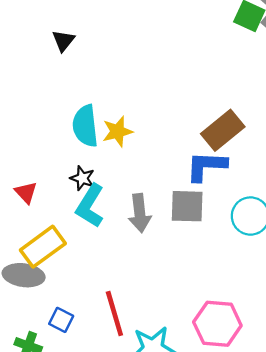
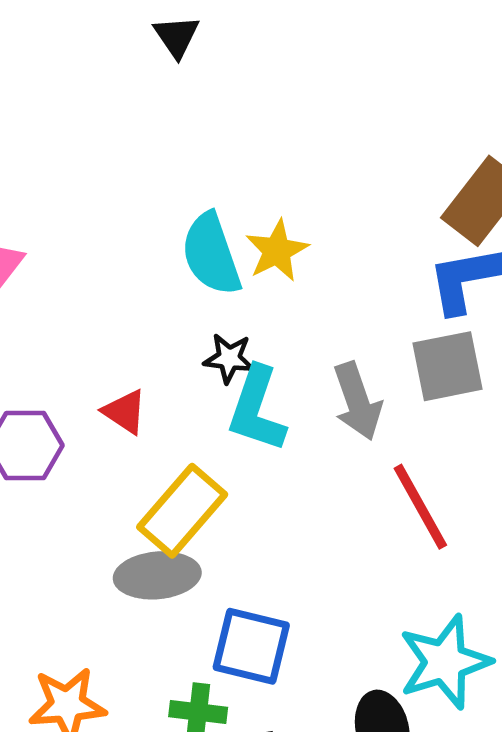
black triangle: (63, 41) -> (177, 36), moved
red line: (114, 313) -> (420, 507), moved
blue square: (61, 320) -> (251, 646), size x1.6

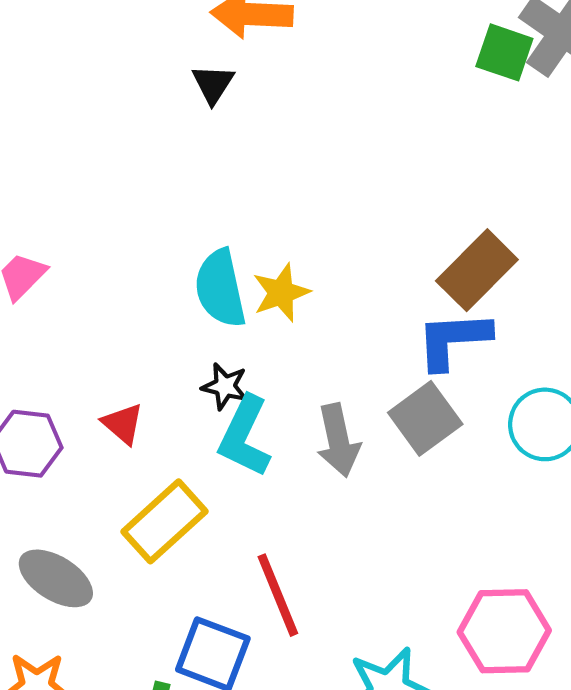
gray square: (448, 366) -> (425, 418), turned -32
red line: (420, 507) -> (278, 595), moved
gray ellipse: (157, 575) -> (56, 578), moved, turned 30

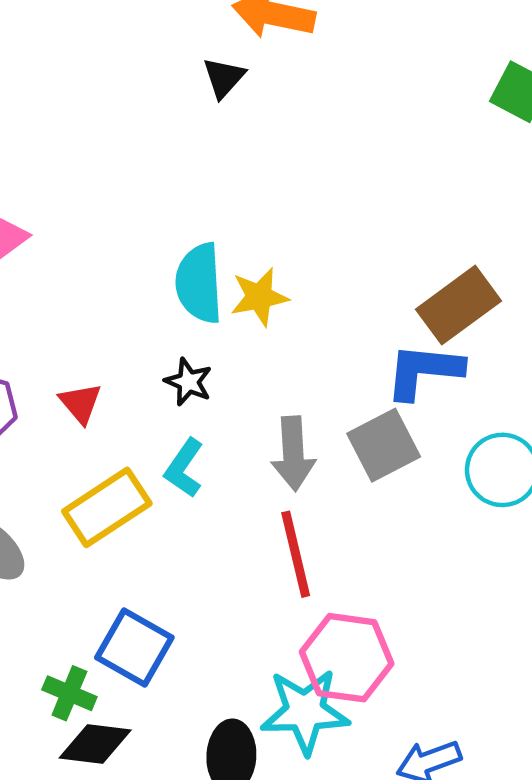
cyan L-shape: (245, 436) -> (184, 468), moved, size x0.7
red line: (278, 595) -> (296, 554), moved
pink hexagon: (504, 631) -> (347, 658), moved

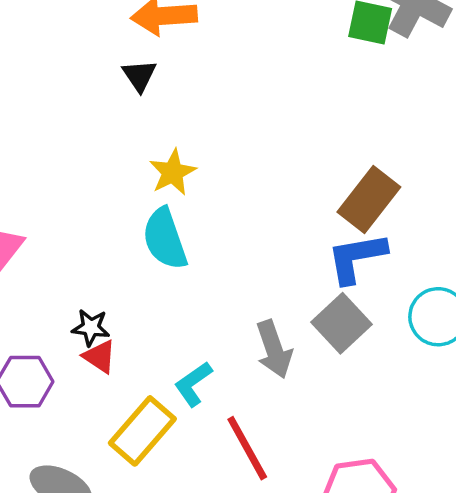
yellow star: (259, 297) -> (173, 172), moved
black star: (188, 382) -> (91, 328), moved
cyan L-shape: (184, 468) -> (193, 384), turned 36
red line: (296, 554) -> (247, 448), moved

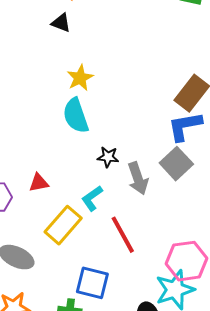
black triangle: (139, 76) -> (61, 23), turned -35
black star: (91, 328) -> (108, 157), moved
red triangle: (100, 357) -> (39, 183), turned -45

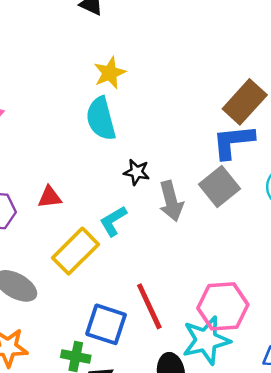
red line: (123, 235) -> (149, 306), moved

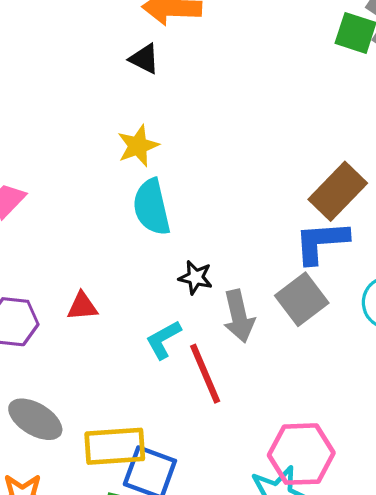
yellow star: (110, 73) -> (138, 146), moved
yellow rectangle: (75, 251) -> (115, 446), moved, turned 39
red line: (149, 306) -> (205, 374), moved

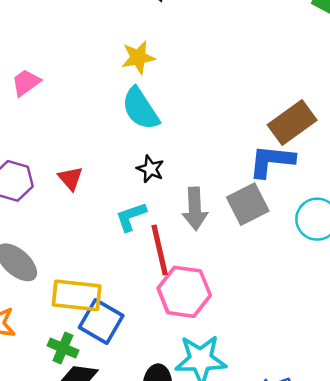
cyan semicircle: (152, 207) -> (140, 109), turned -30
black star: (196, 277) -> (150, 169), moved
red triangle: (82, 306) -> (71, 178), turned 44
pink hexagon: (301, 454) -> (184, 292), moved

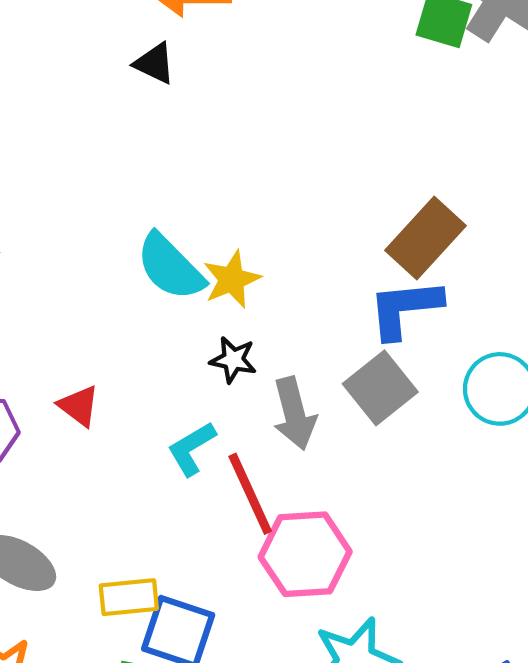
yellow star: (138, 57) -> (232, 279), moved
black star: (150, 169) -> (233, 360), moved
yellow rectangle: (77, 295) -> (129, 597), size x0.7

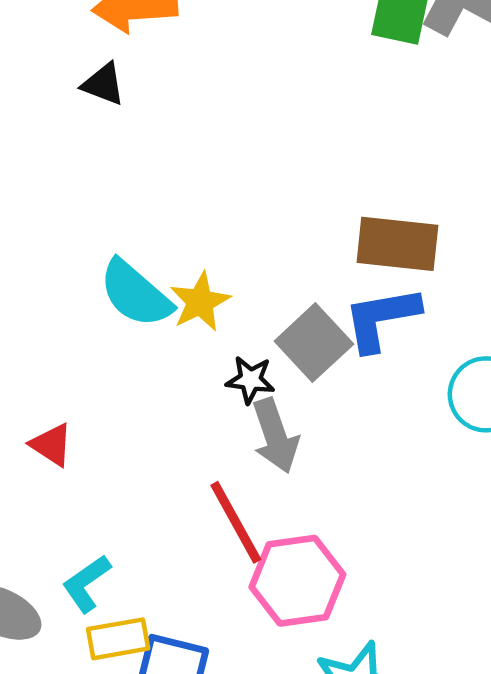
brown rectangle: (426, 238) -> (397, 244), turned 58
black star: (233, 360) -> (250, 380), moved
gray square: (380, 388) -> (314, 343), moved
cyan L-shape: (192, 449) -> (86, 584), moved

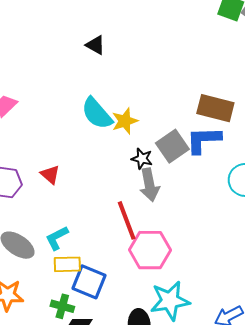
black triangle: (103, 84) -> (95, 45), moved

